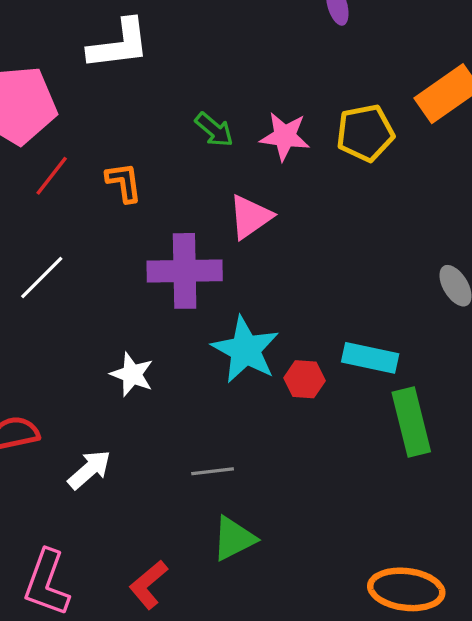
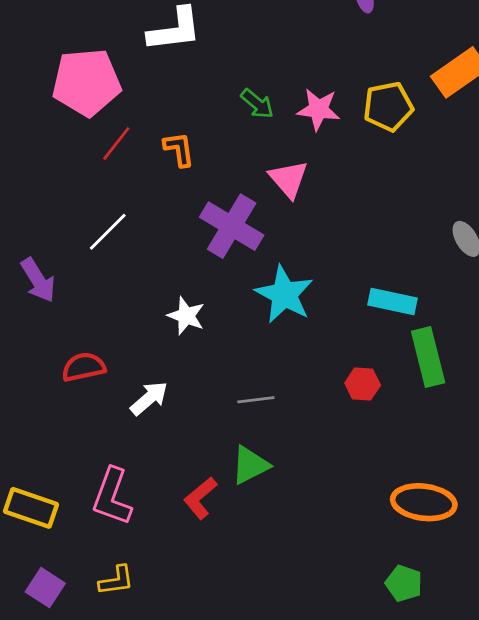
pink triangle: (250, 217) -> (289, 179), turned -36
purple cross: (185, 271) -> (232, 226), turned 32
red hexagon: (304, 379) -> (363, 384), moved
green triangle: (234, 539) -> (250, 465), moved

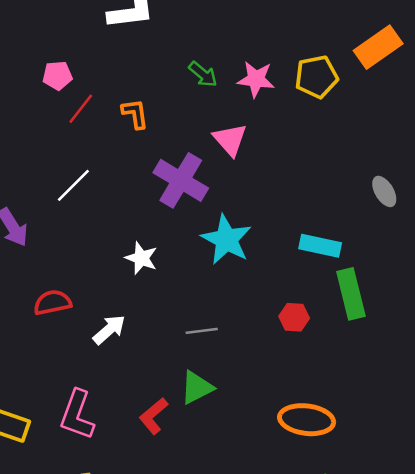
pink pentagon: (86, 82) -> (57, 76), moved, size x0.5
orange ellipse: (424, 502) -> (307, 420), moved

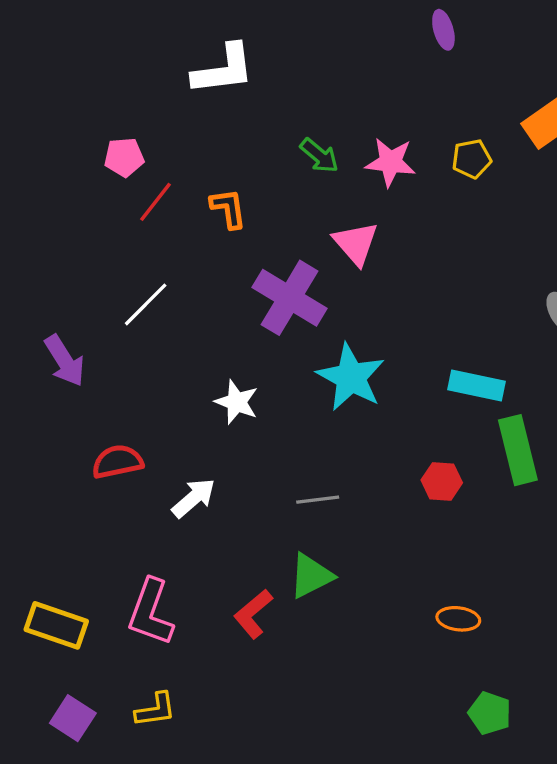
yellow pentagon: (316, 77) -> (472, 159), size x0.7
orange ellipse: (307, 420) -> (458, 619), size x0.6

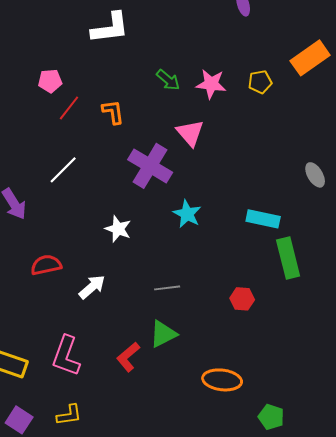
cyan star: (351, 377) -> (187, 214), size x0.7
red hexagon: (442, 481) -> (242, 299), moved
orange ellipse: (458, 619) -> (222, 380), moved, size x1.5

